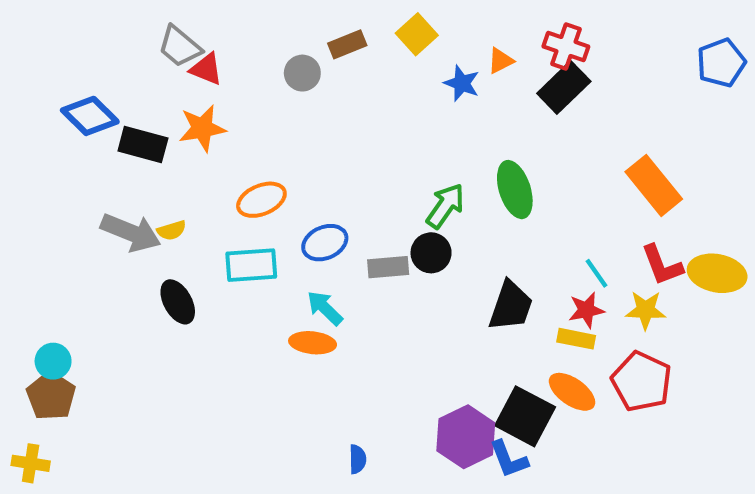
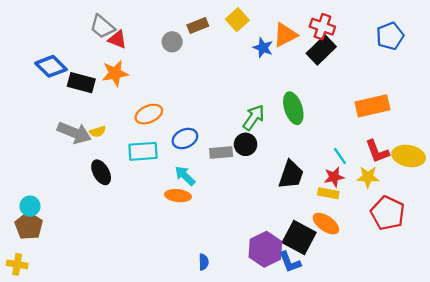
orange triangle: (501, 61) -> (285, 35), size x1.6
blue pentagon: (721, 63) -> (390, 36), moved
orange rectangle: (654, 185) -> (373, 106), turned -64
red pentagon: (641, 382) -> (388, 213), moved

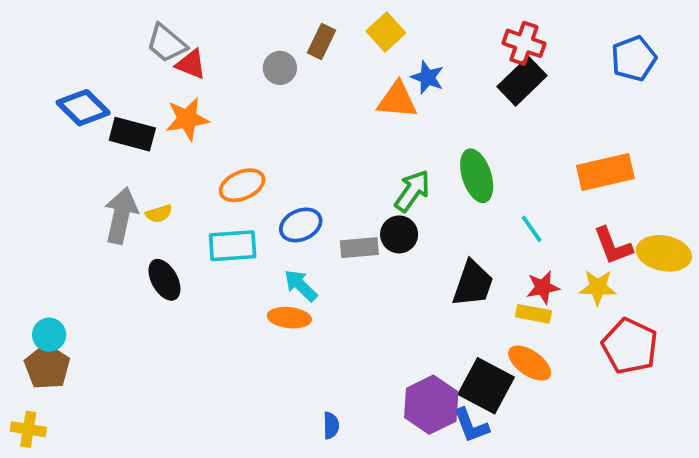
brown rectangle: (198, 26) -> (322, 41), turned -42
orange triangle: (285, 35) -> (397, 100), moved, turned 32
gray arrow: (74, 133) -> (121, 215), turned -100
cyan line: (340, 156) -> (532, 229), moved

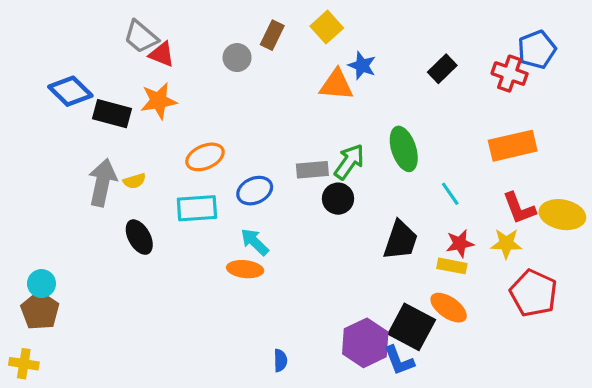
red cross: (524, 43) -> (510, 74), moved
black rectangle: (522, 81) -> (442, 69), size x0.7
gray rectangle: (359, 248) -> (312, 170), moved

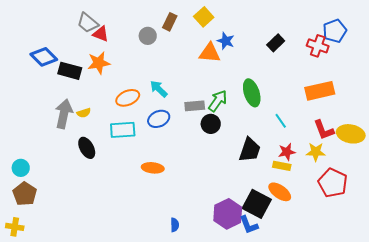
cyan arrow: (255, 242) -> (159, 89), moved
cyan circle: (41, 284) -> (21, 168), moved

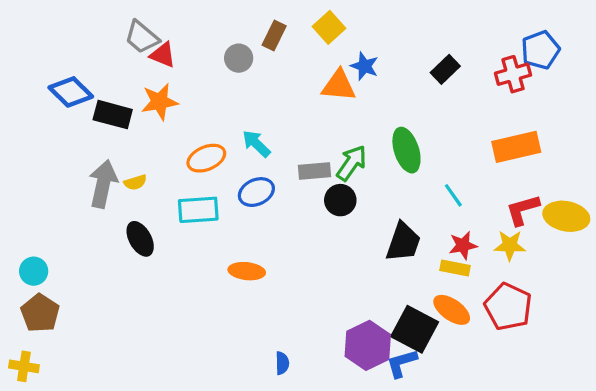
red cross: (318, 46) -> (513, 74), turned -35
red L-shape: (324, 130) -> (523, 210), turned 95
red pentagon: (333, 183) -> (508, 307), moved
blue L-shape: (249, 225) -> (402, 363), turned 95

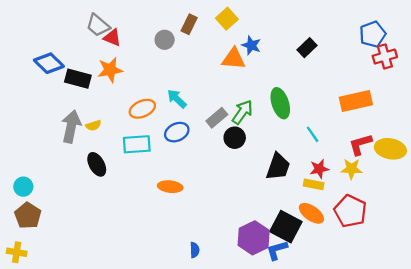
red cross: (513, 74) -> (385, 56), moved
gray rectangle: (314, 171) -> (217, 118), turned -35

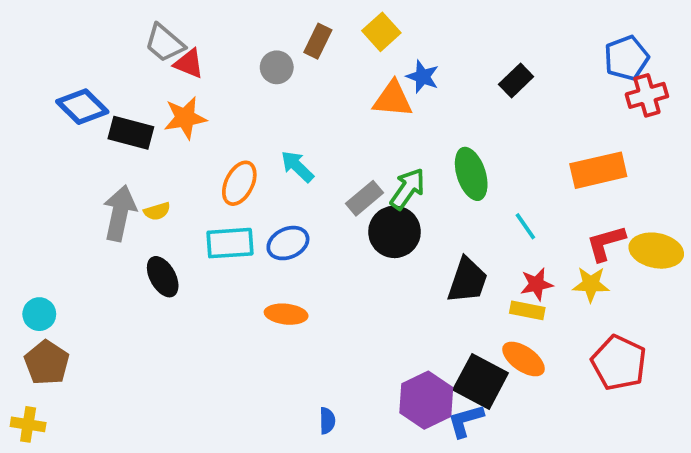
orange ellipse: (142, 109) -> (239, 183), turned -40
blue ellipse: (177, 132) -> (288, 243), moved
black circle: (235, 138) -> (395, 232), size x1.4
red pentagon: (350, 211) -> (619, 363), moved

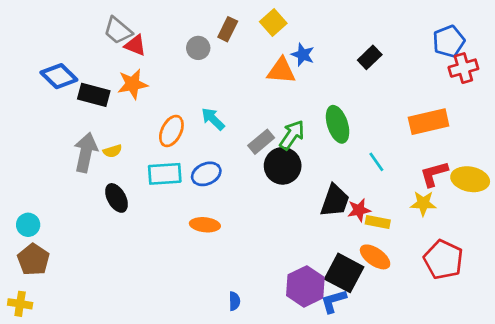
red star: (537, 284) -> (359, 210), moved

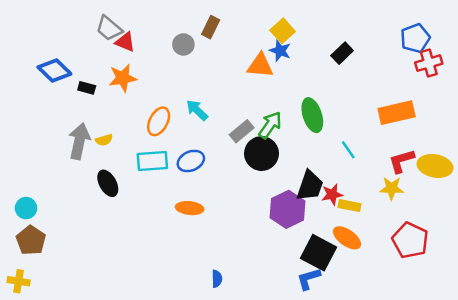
yellow square: (273, 23) -> (283, 31), moved
black rectangle: (94, 95) -> (87, 88), size x0.6
purple hexagon: (305, 286) -> (288, 209), moved

